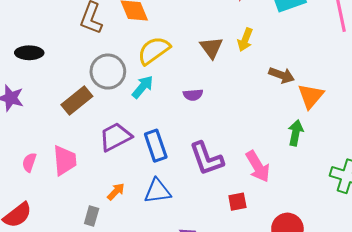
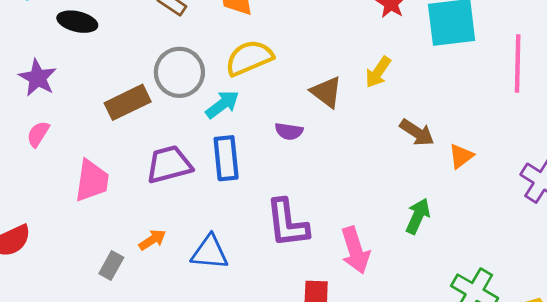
brown triangle: (211, 48) -> (326, 92), moved, turned -30
orange triangle: (311, 96) -> (461, 156), moved, size x0.7
blue rectangle: (156, 146) -> (226, 158), moved
pink semicircle: (29, 162) -> (38, 134), moved

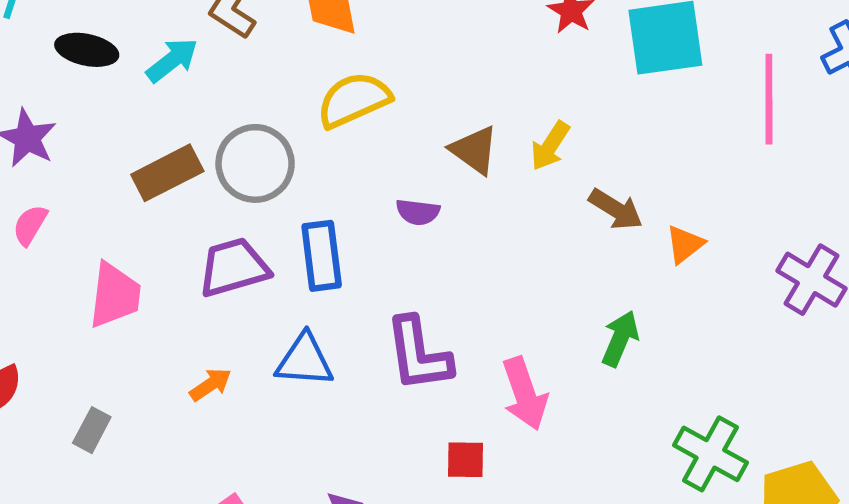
gray circle: (179, 72) -> (255, 163), moved
yellow arrow: (378, 72) -> (550, 146), moved
cyan arrow: (222, 104) -> (172, 60), moved
blue triangle: (210, 252) -> (304, 360), moved
gray rectangle: (111, 265) -> (92, 430), moved

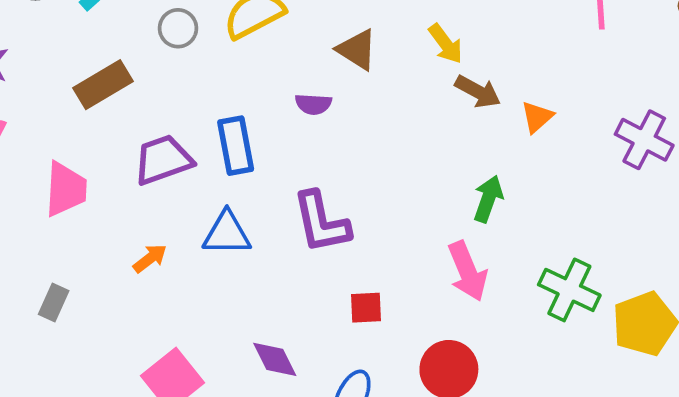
yellow arrow: (550, 146) -> (446, 44), moved, turned -66
gray circle: (255, 163) -> (178, 28), moved, size x0.6
pink arrow: (525, 394) -> (467, 271), moved

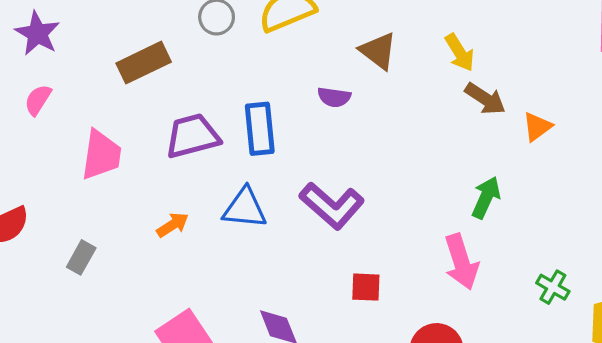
purple L-shape: (321, 222) -> (332, 206), turned -42
green cross: (569, 290) -> (553, 287), size x0.6

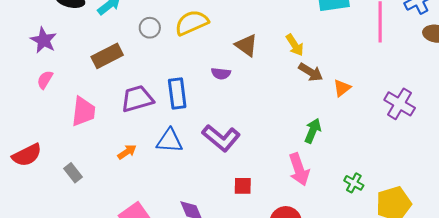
gray rectangle: (81, 257) -> (73, 173), turned -66

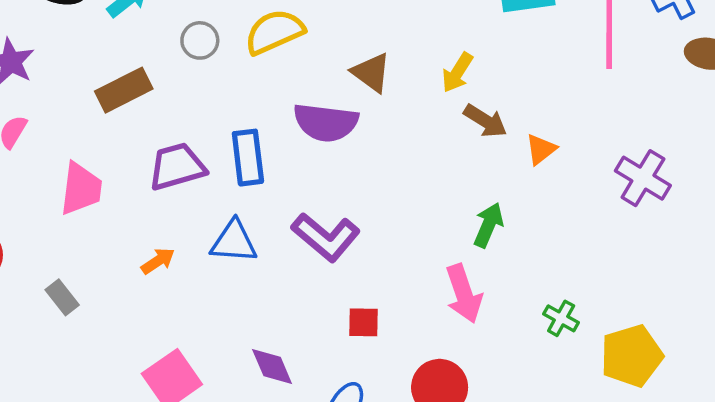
yellow arrow: (295, 45) -> (457, 73), turned 65
purple semicircle: (221, 73) -> (326, 122), size x1.8

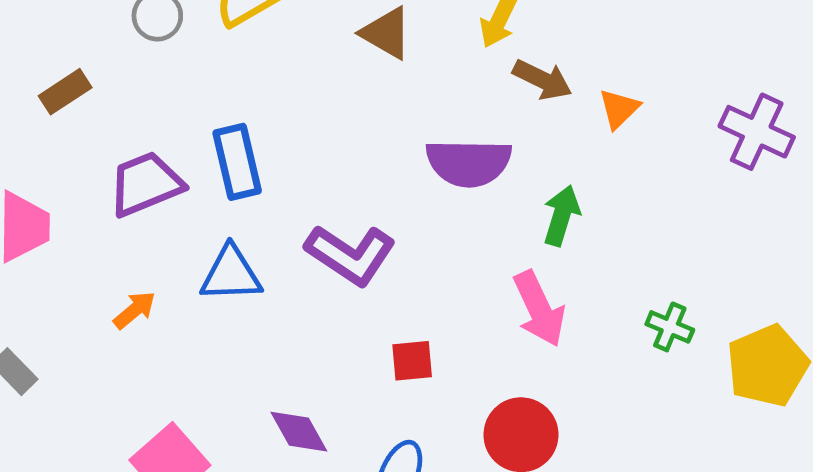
brown rectangle: (124, 90) -> (65, 92), size x0.7
purple semicircle: (326, 122) -> (469, 163), moved

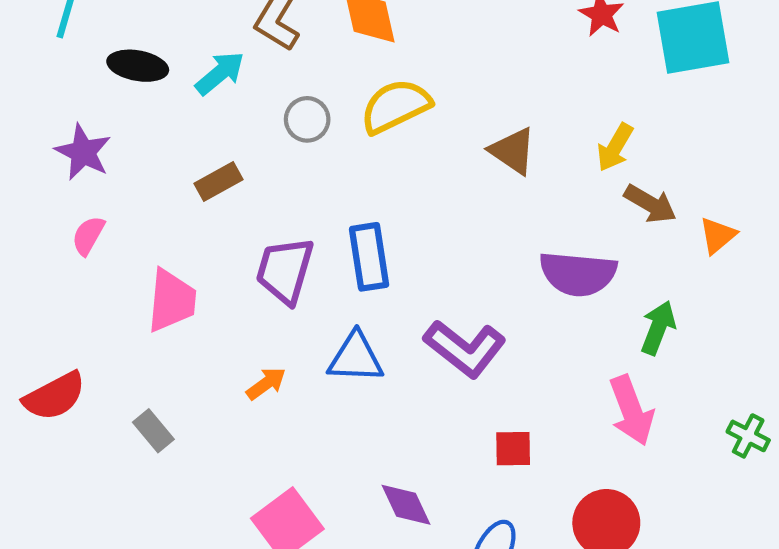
purple trapezoid: (146, 184) -> (285, 270), turned -56

